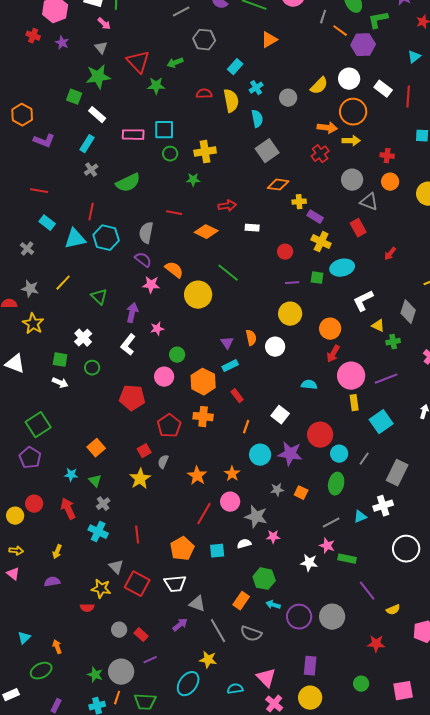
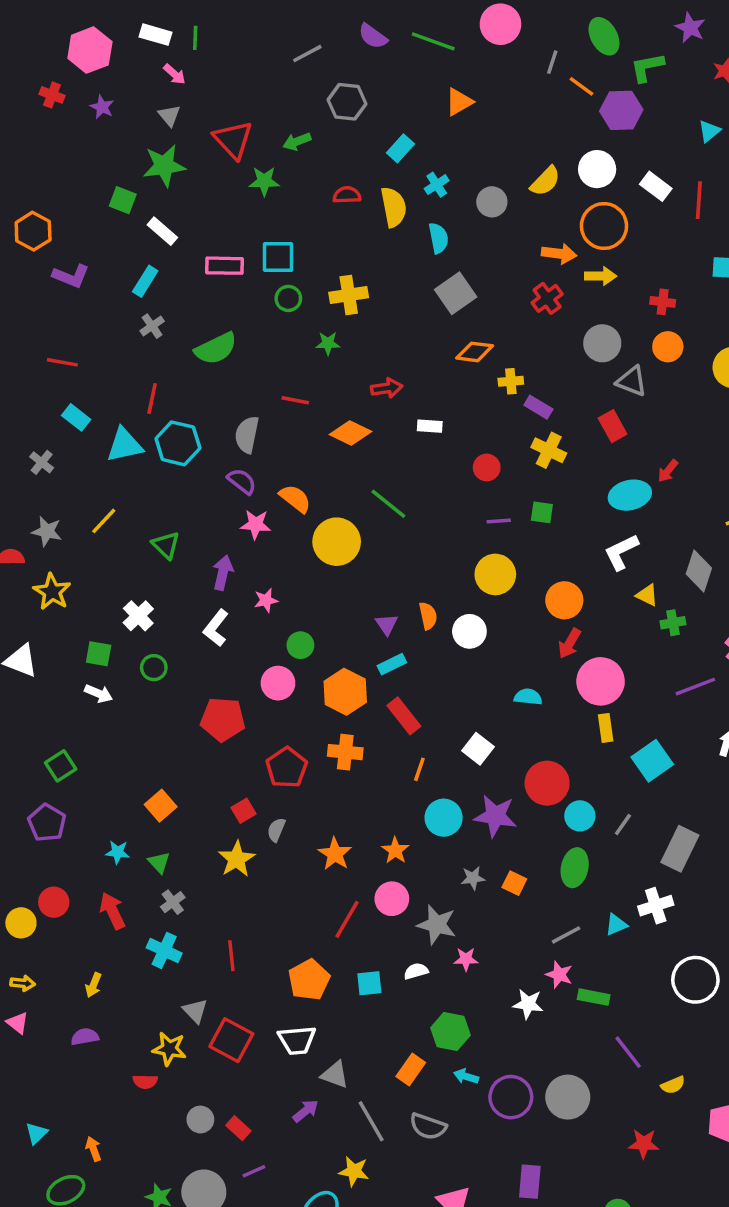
cyan ellipse: (342, 268) -> (630, 495), moved
purple line: (386, 379) -> (695, 687), moved
red rectangle: (237, 396) -> (404, 716), size x1.5
green square: (38, 425) -> (61, 766), size x0.7

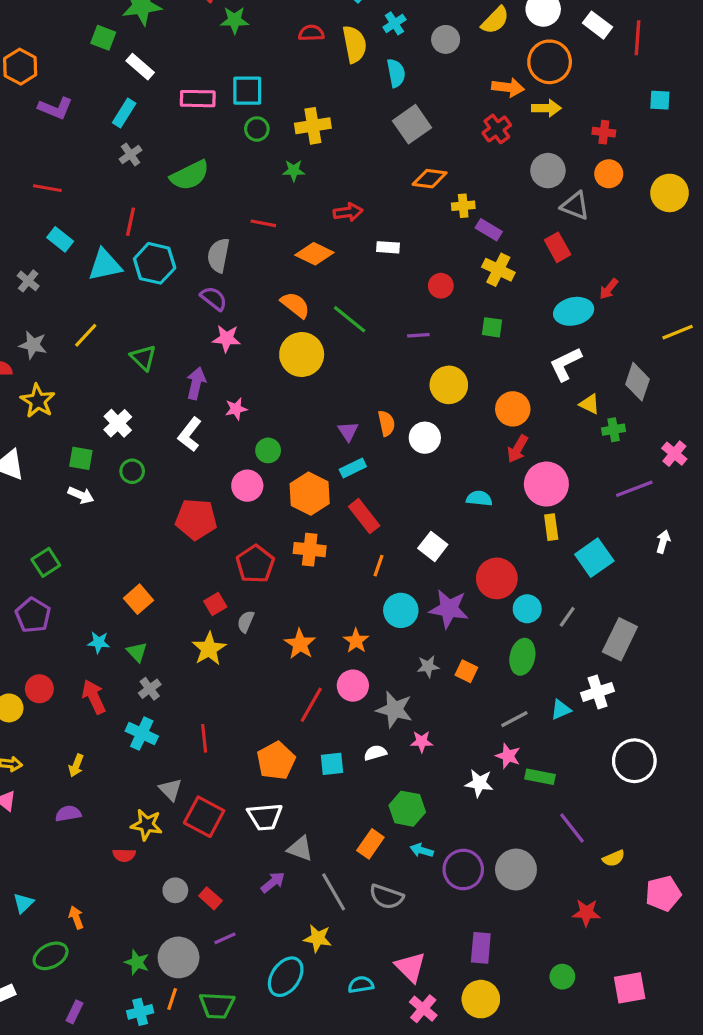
orange semicircle: (295, 499) -> (295, 305), moved
purple line: (499, 521) -> (418, 335), moved

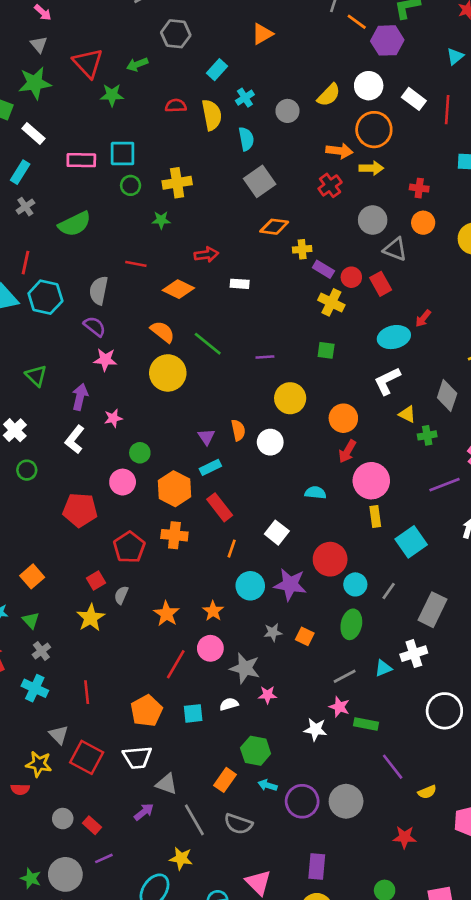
red circle: (441, 286) -> (351, 277), moved

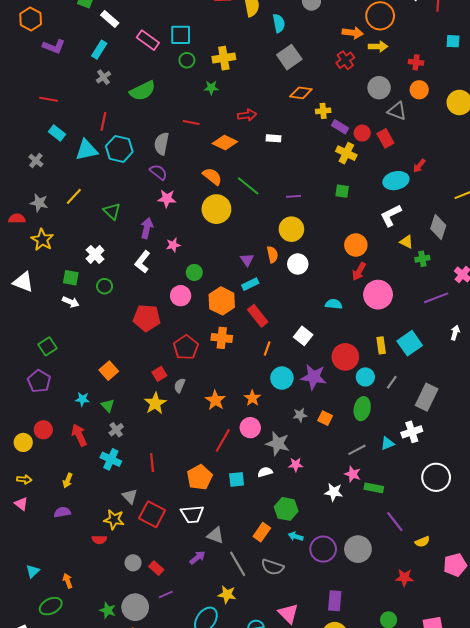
pink rectangle: (81, 160) -> (148, 40), turned 35
yellow circle: (290, 398) -> (291, 229), moved
yellow rectangle: (375, 517) -> (381, 345), moved

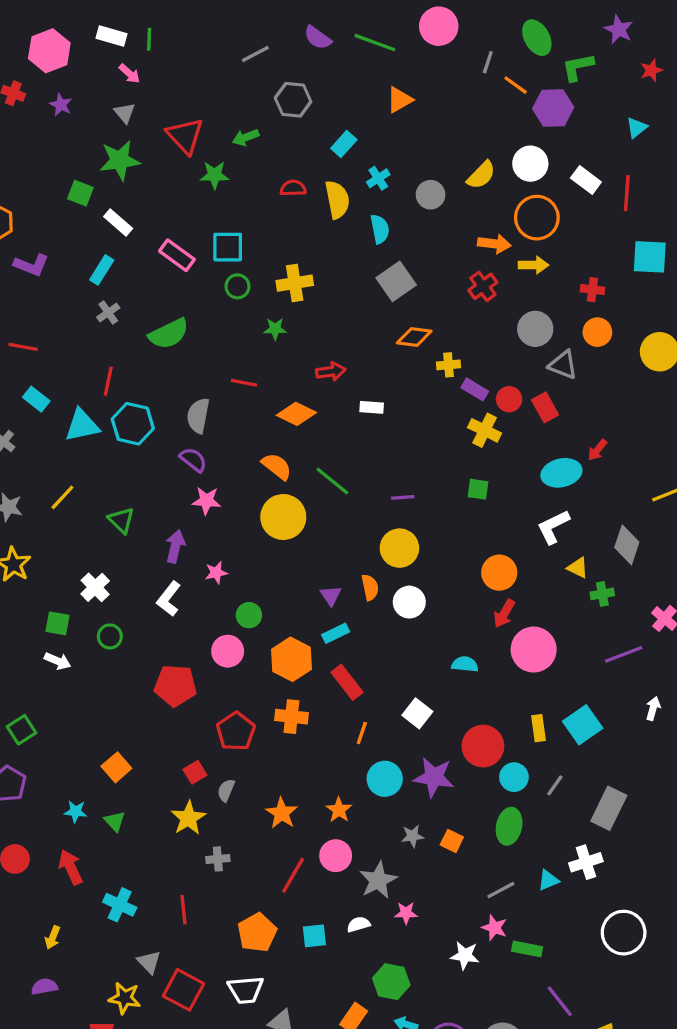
cyan square: (453, 41) -> (650, 257), size x1.6
gray cross: (116, 430) -> (218, 859), moved, turned 32
gray star: (278, 443) -> (378, 880), turned 30

